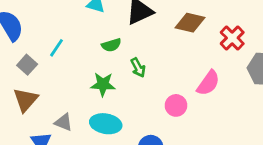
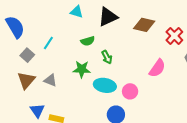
pink circle: (176, 105) -> (130, 91), moved
gray triangle: (64, 122) -> (50, 80), moved
cyan ellipse: (106, 124) -> (105, 85), moved

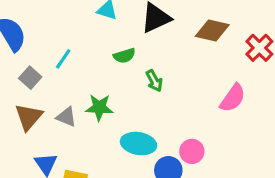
green star: (82, 69) -> (99, 107), moved
cyan ellipse: (105, 85) -> (139, 144), moved
pink circle: (130, 91) -> (192, 151), moved

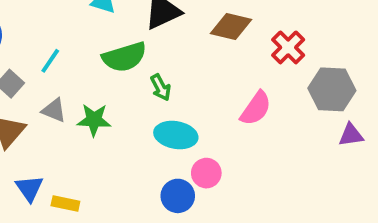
green semicircle: (124, 56) -> (124, 57), size x1.6
gray triangle: (66, 117) -> (54, 110), moved
cyan ellipse: (139, 144) -> (176, 135), moved

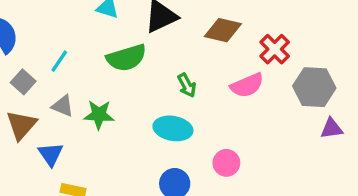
green arrow: (161, 87) -> (187, 85), moved
pink semicircle: (256, 108) -> (247, 85), moved, turned 32
pink circle: (206, 173) -> (226, 163), moved
blue triangle: (29, 188) -> (51, 154), moved

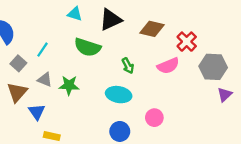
green semicircle: (126, 58) -> (87, 47), turned 35
purple triangle: (331, 128) -> (225, 95), turned -35

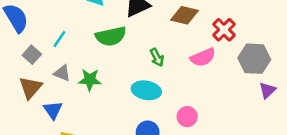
green semicircle: (87, 47) -> (111, 36), turned -30

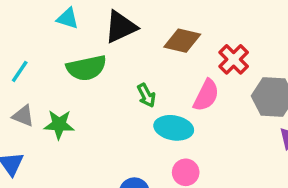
pink semicircle: (203, 57) -> (206, 95), turned -40
cyan ellipse: (146, 90) -> (174, 128), moved

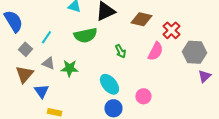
cyan ellipse: (174, 128) -> (109, 84), moved, turned 40

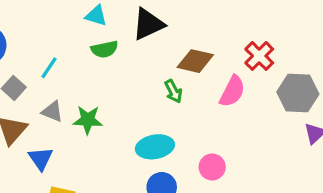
brown diamond: (141, 19) -> (195, 61), moved
green semicircle: (85, 35) -> (105, 49), moved, size x0.7
cyan ellipse: (109, 84) -> (155, 147), turned -60

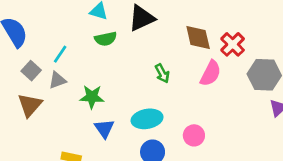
brown diamond: (195, 61) -> (198, 37), moved, turned 64
gray triangle: (52, 111) -> (57, 80), moved, turned -42
blue triangle: (41, 159) -> (104, 129), moved

